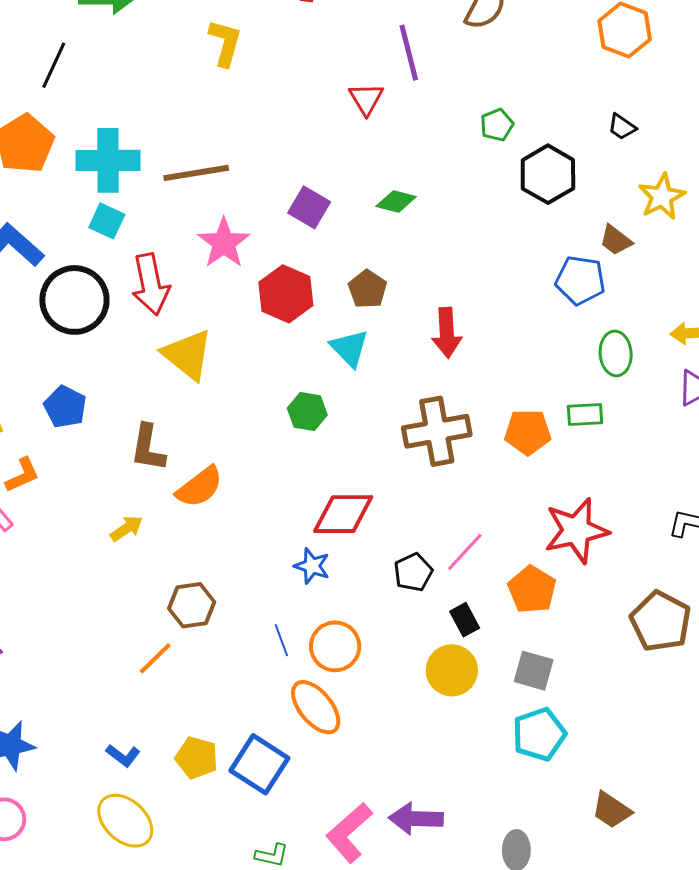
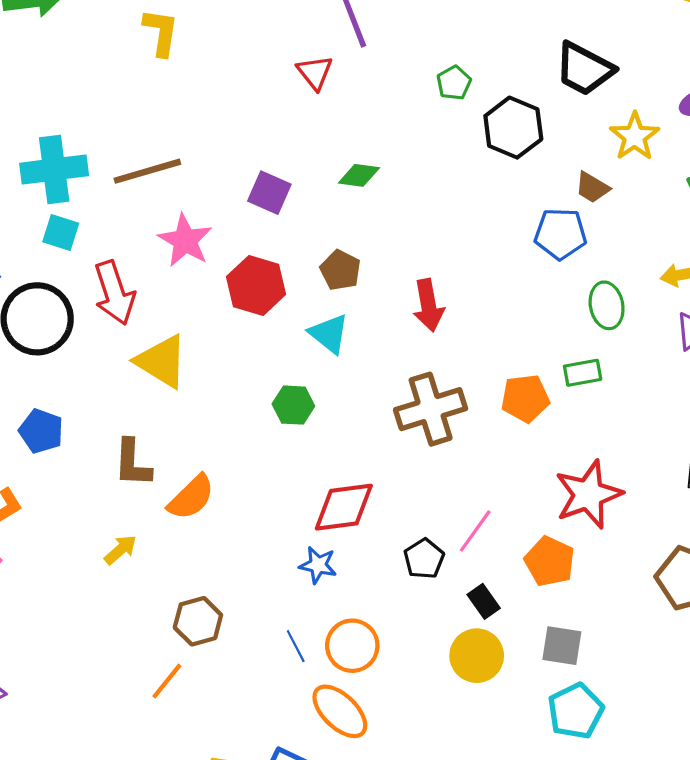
black trapezoid: (622, 127) -> (584, 69), size x2.0

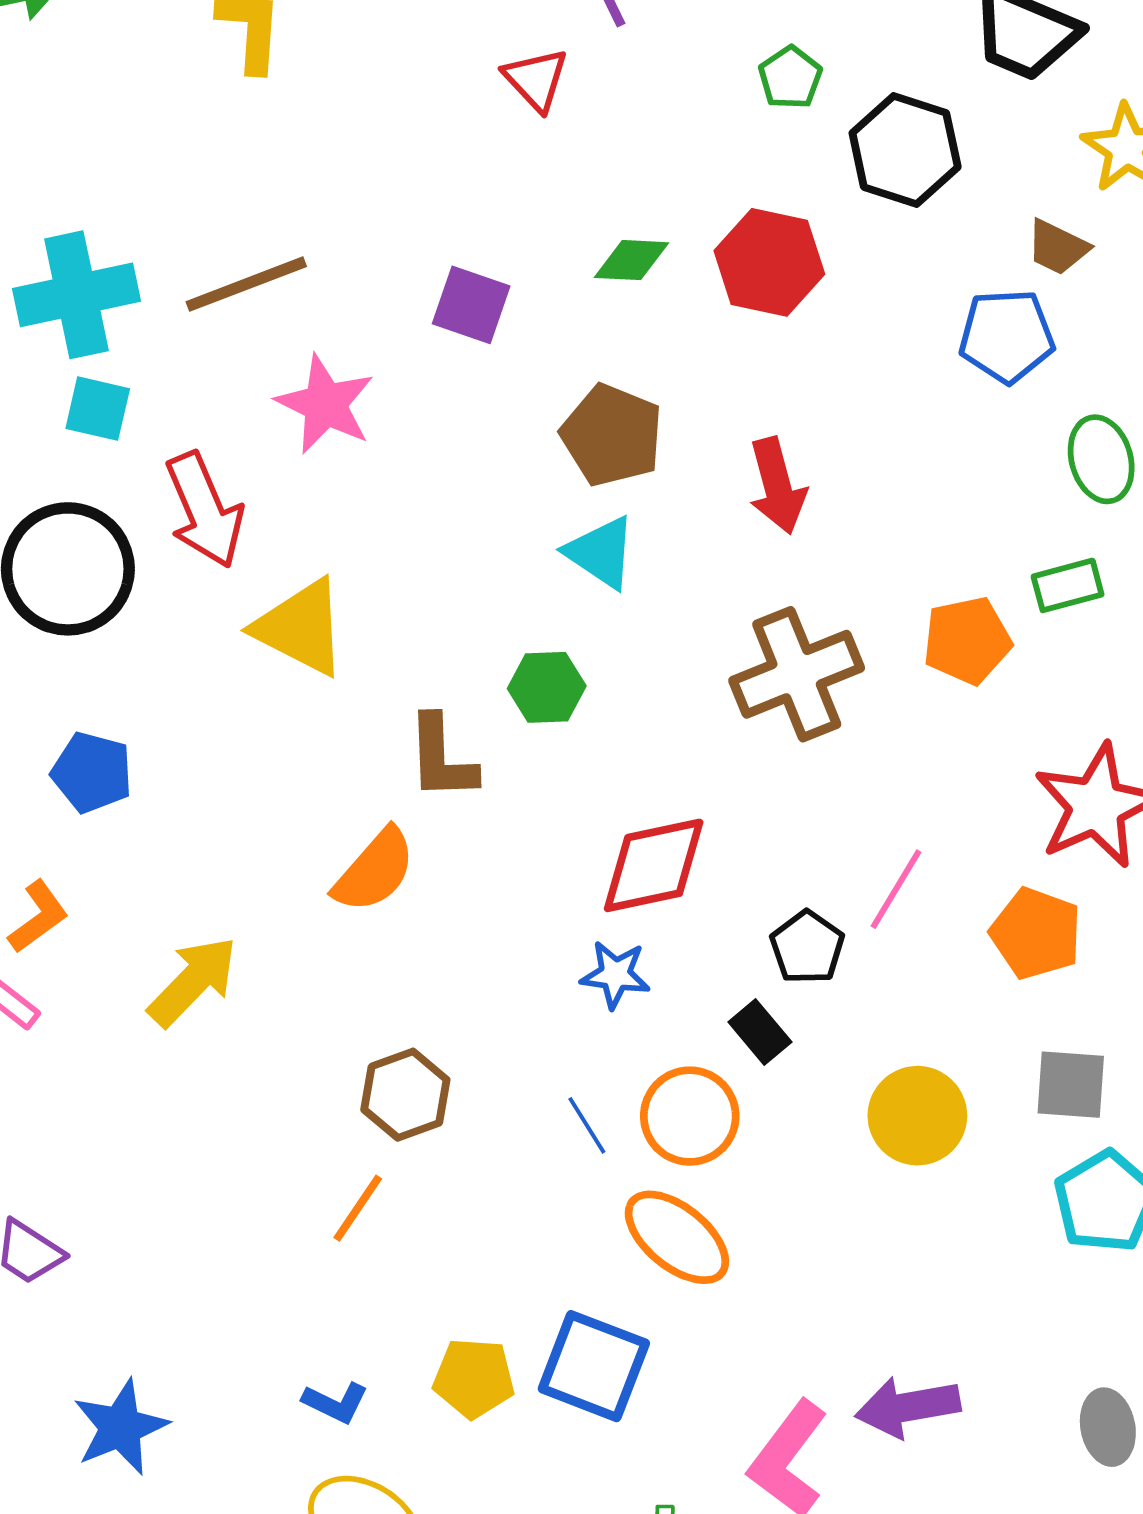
brown pentagon: (340, 270) -> (612, 435), size x1.4
red hexagon: (256, 286) -> (769, 262), moved
brown L-shape: (132, 463) -> (441, 758), moved
yellow arrow: (120, 550) -> (193, 981), moved, size x1.6
black rectangle: (484, 601) -> (760, 1032), moved

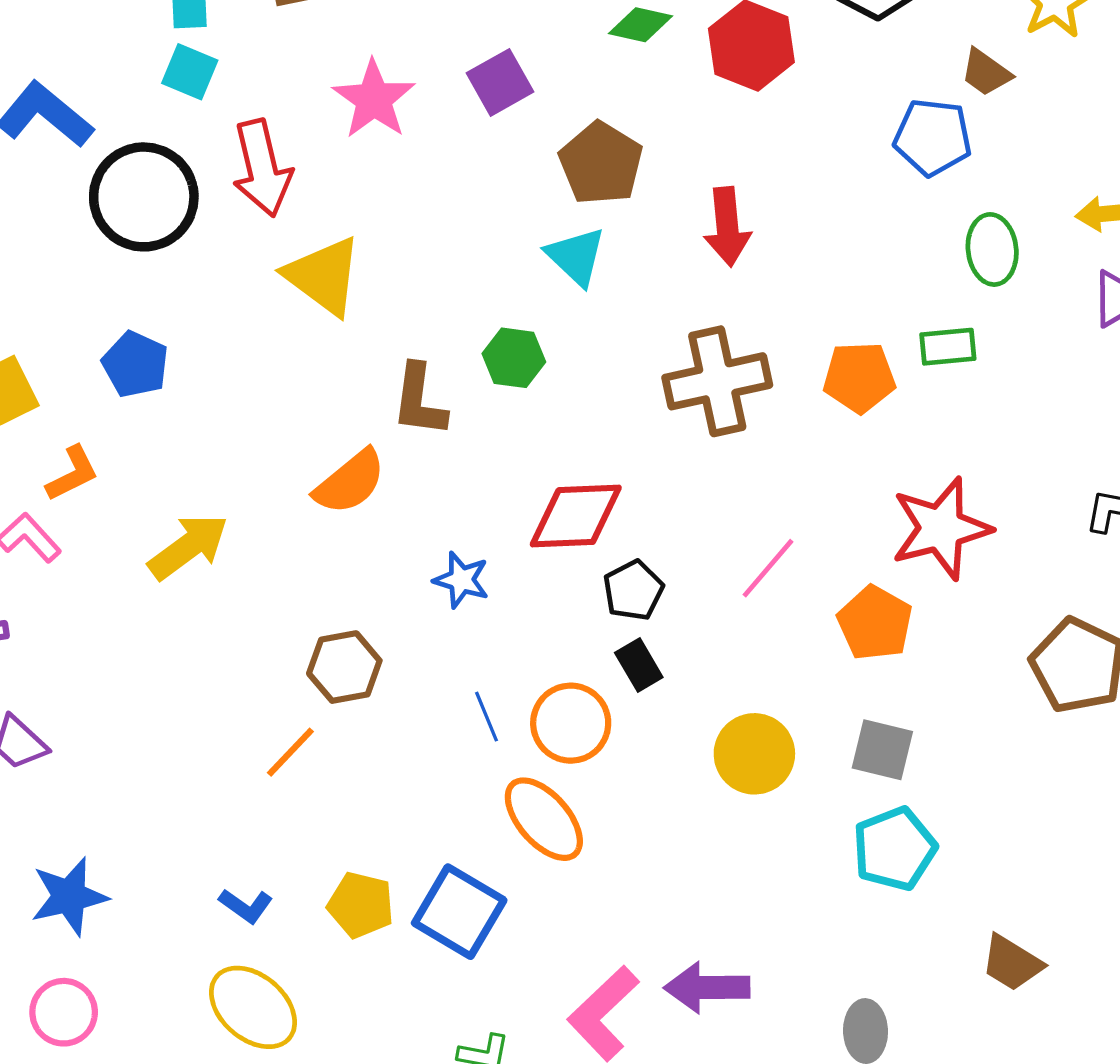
purple square: (471, 305) -> (500, 82), moved, turned 32
black pentagon: (807, 947) -> (633, 590), moved
blue star: (615, 975) -> (461, 580), moved

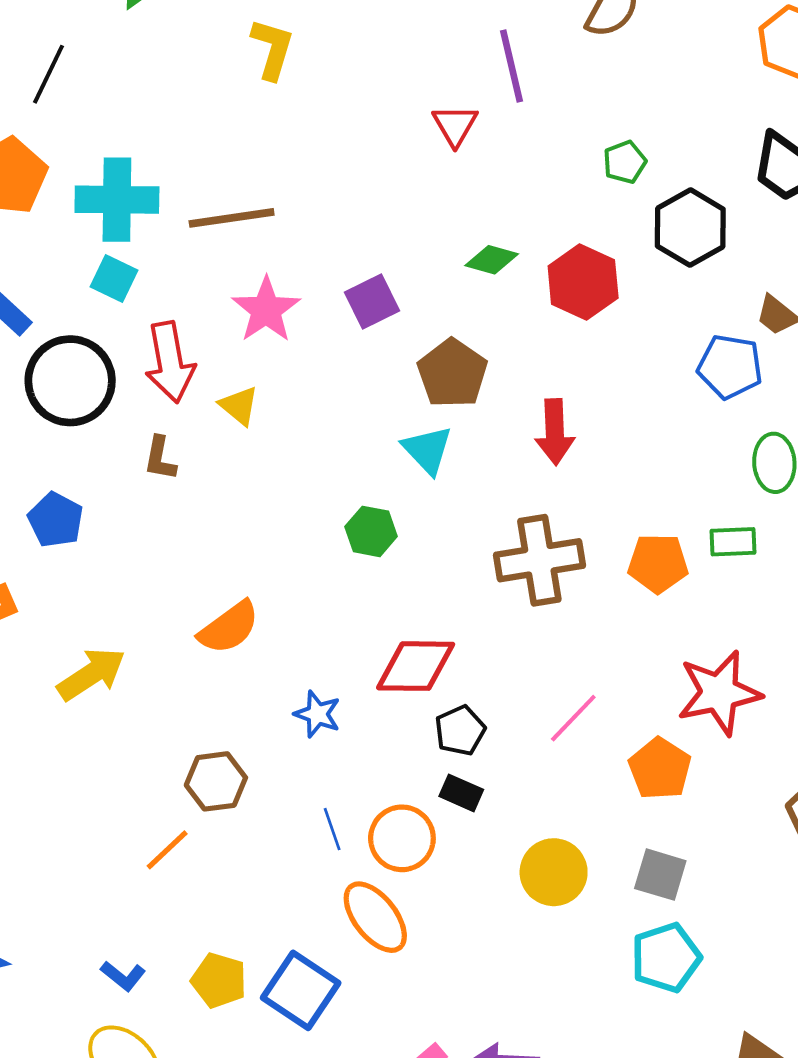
yellow triangle: (323, 276) -> (239, 406), moved, size x0.6
brown L-shape: (419, 400) -> (160, 458), moved, size x0.7
black rectangle: (639, 665) -> (461, 793), turned -39

